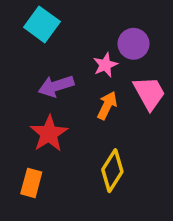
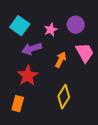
cyan square: (42, 24) -> (20, 26), moved
pink star: (105, 65) -> (51, 30), moved

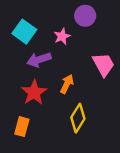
purple circle: (76, 25) -> (85, 16), moved
orange arrow: (61, 60) -> (67, 84), moved

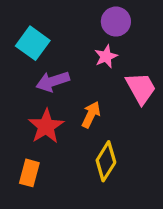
pink star: (62, 36) -> (106, 56), moved

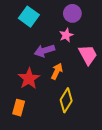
cyan square: (33, 43) -> (29, 17), moved
purple arrow: (53, 81) -> (44, 51), moved

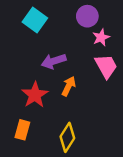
pink star: (66, 35) -> (101, 37), moved
yellow diamond: (66, 100) -> (67, 137), moved

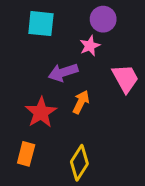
cyan square: (35, 20) -> (41, 24), turned -30
pink star: (101, 37) -> (90, 46), moved

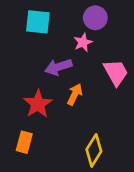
yellow diamond: (79, 163) -> (94, 150), moved

